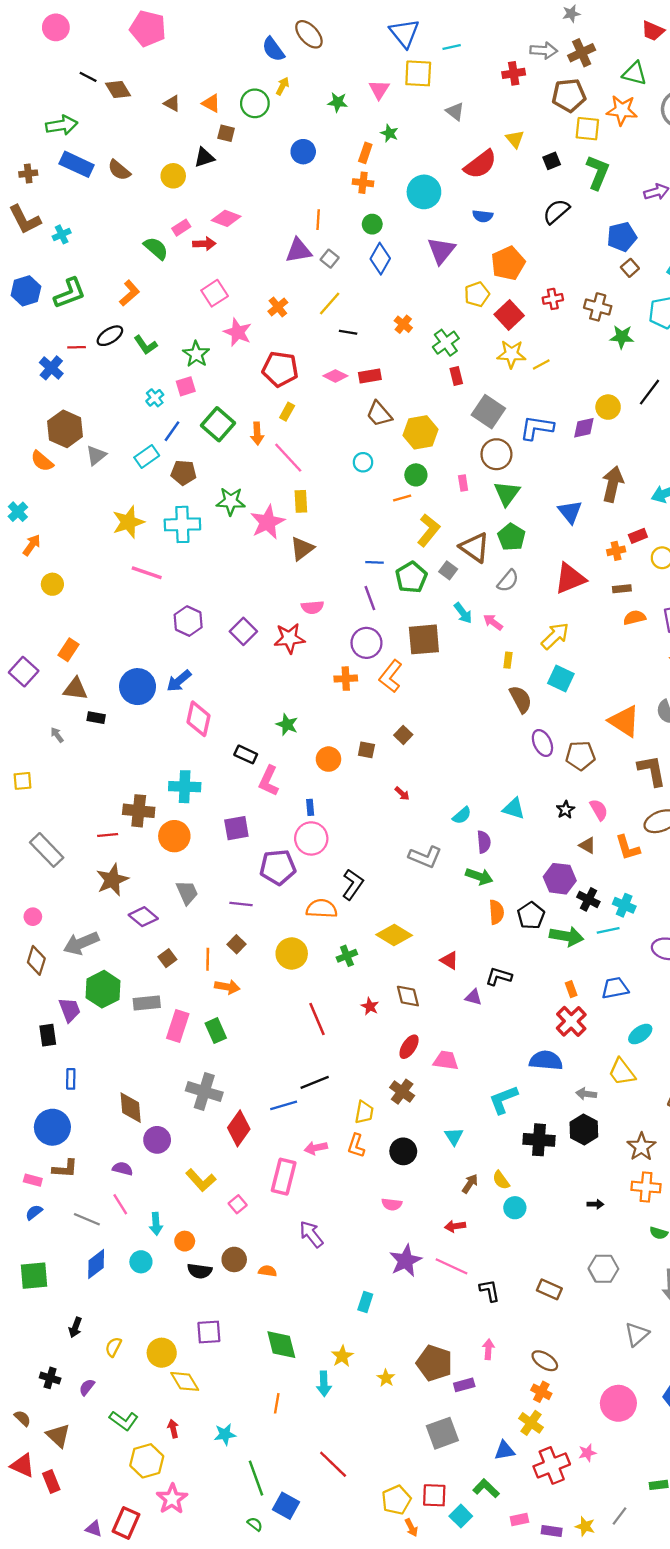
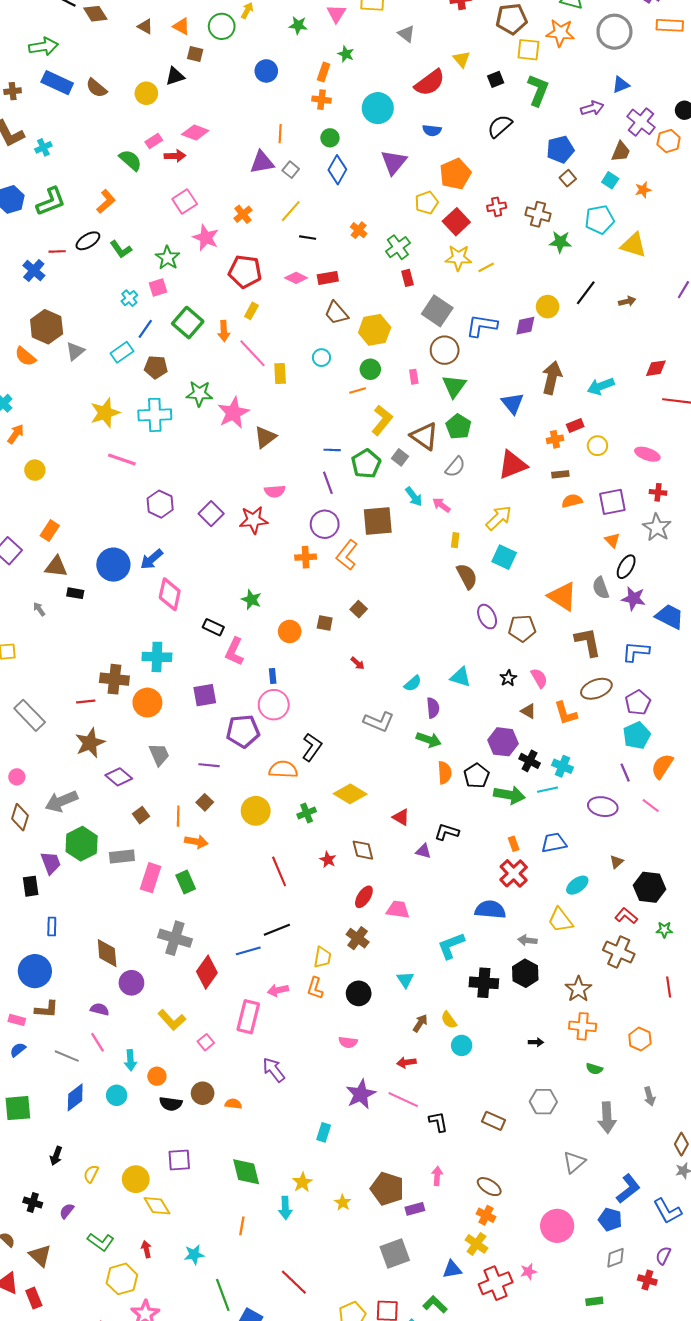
yellow rectangle: (301, 501) -> (280, 373), moved

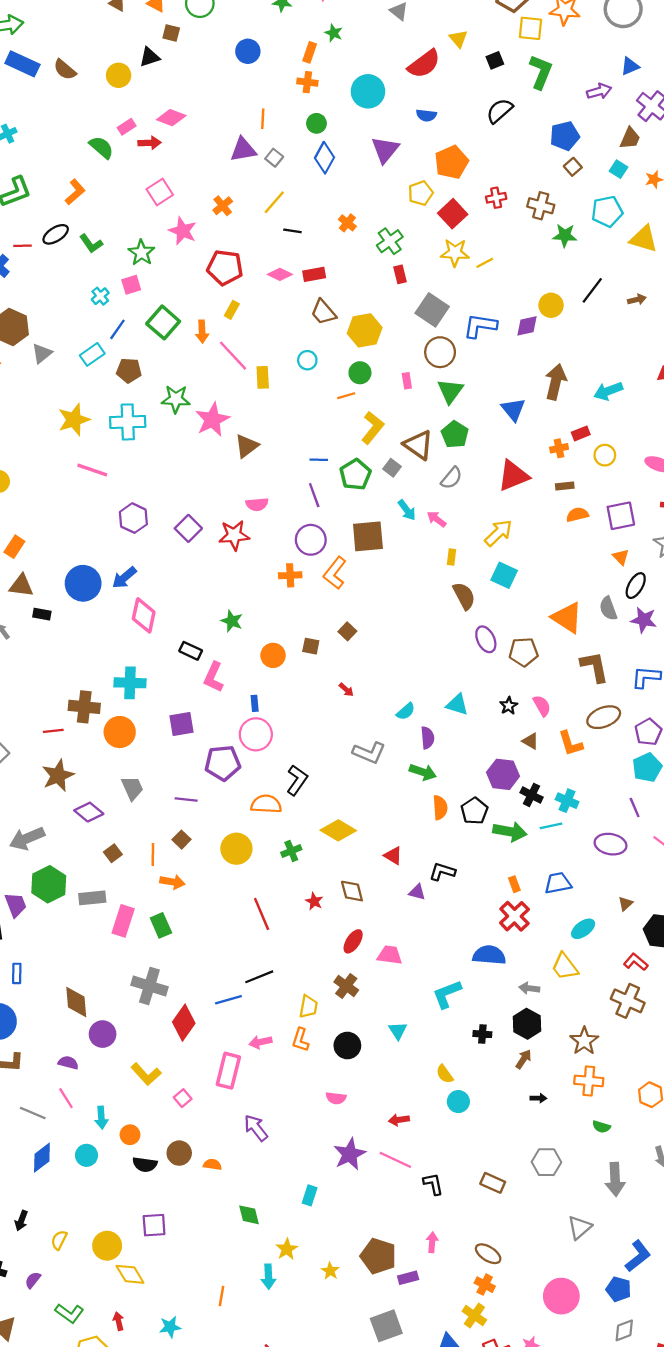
black cross: (484, 983) -> (482, 1034), size x0.6
brown arrow: (420, 1023) -> (524, 1059), moved
green diamond: (246, 1172) -> (249, 1215), moved, size x0.7

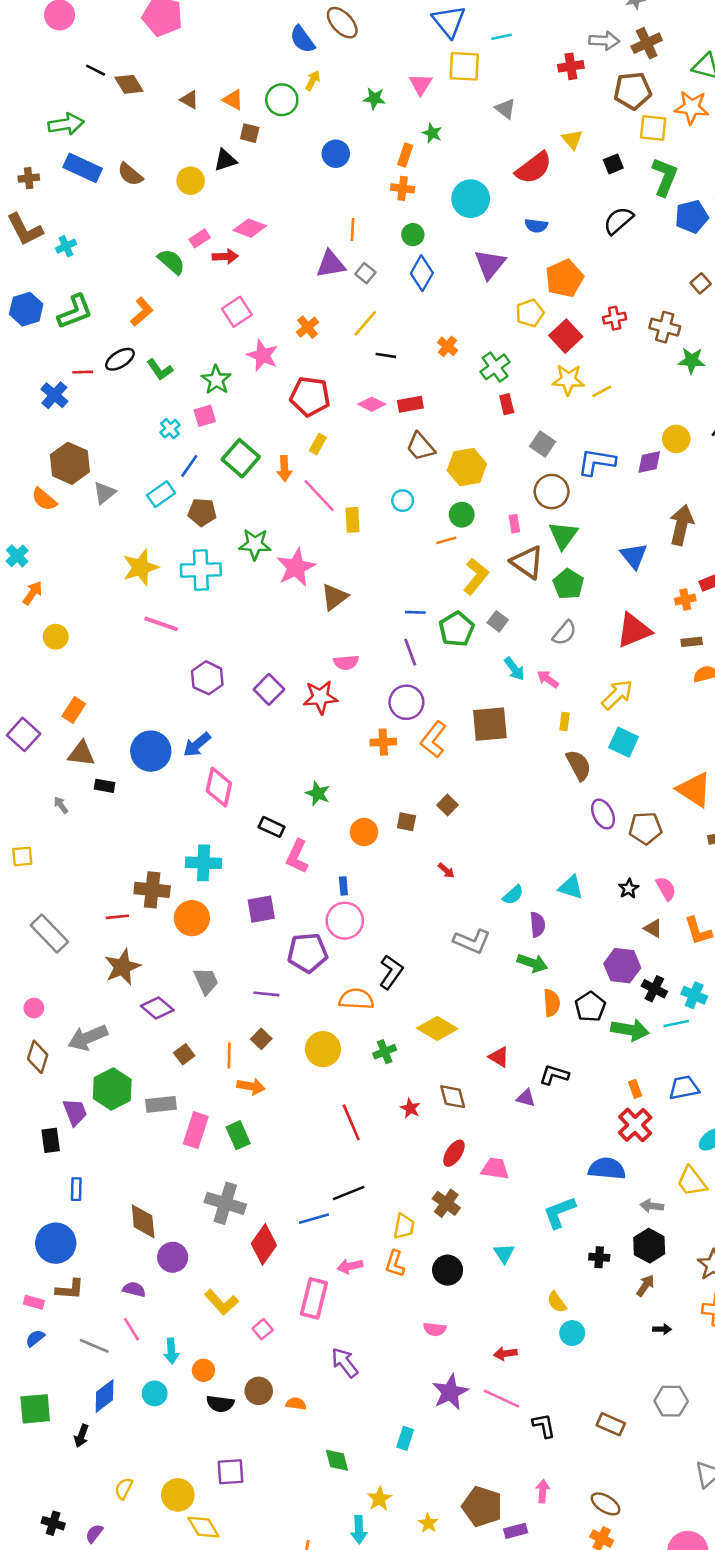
blue pentagon: (565, 136) -> (692, 217), moved
gray square: (432, 310) -> (543, 444), size x0.7
brown triangle: (418, 445) -> (527, 562), moved
brown square: (368, 536) -> (490, 724), moved
black arrow: (21, 1221) -> (81, 1436), moved

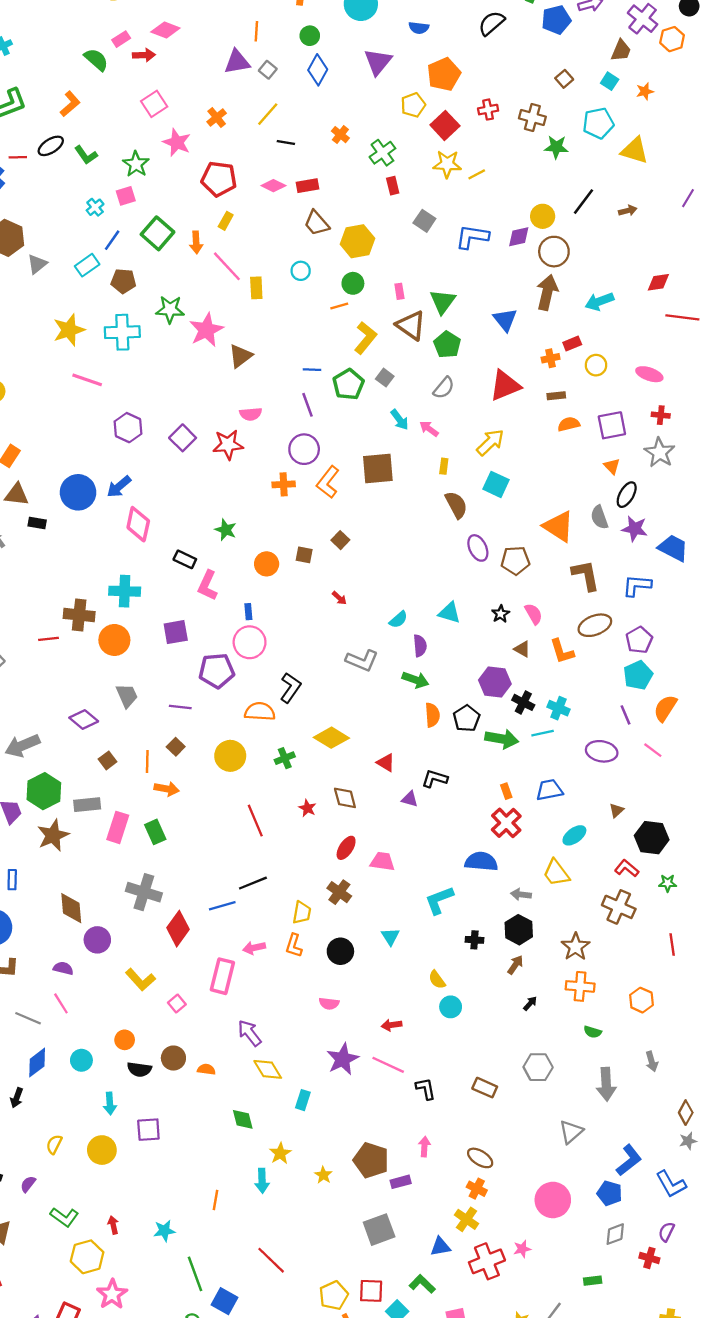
brown circle: (552, 492) -> (554, 252), moved
brown star: (123, 967) -> (53, 835), moved
black arrow: (662, 1329) -> (530, 1003), turned -49
cyan arrow: (171, 1351) -> (110, 1103), moved
yellow diamond: (203, 1527) -> (268, 1069), moved

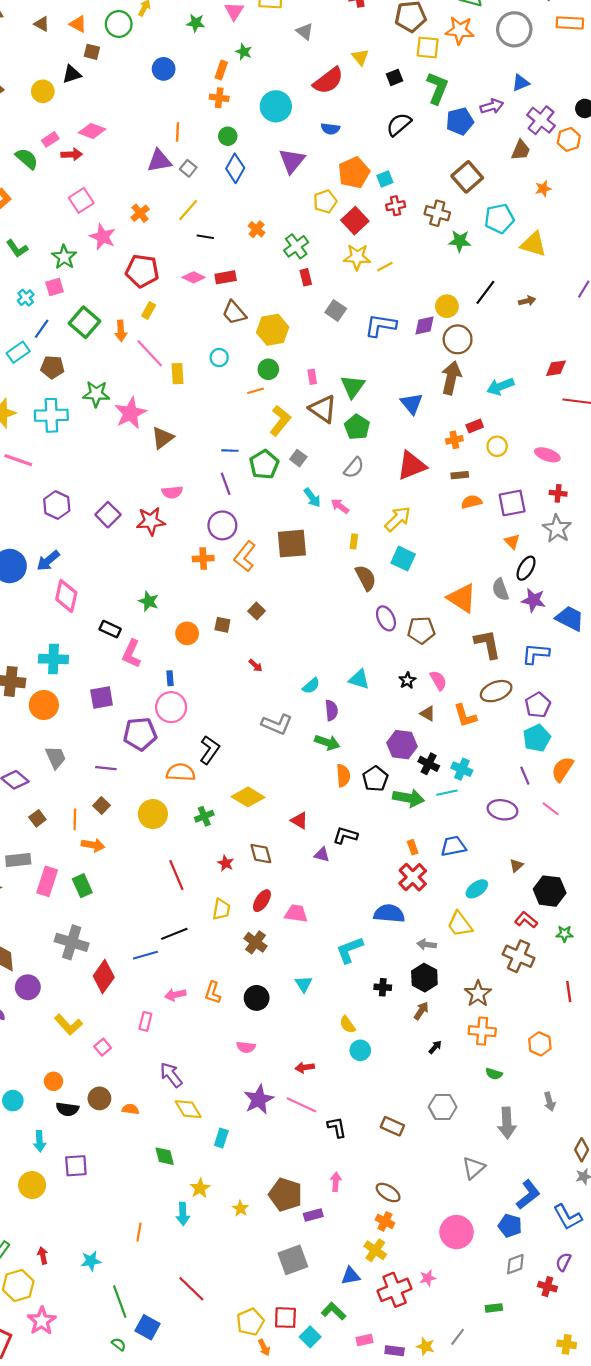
brown square: (564, 79) -> (467, 177), size x1.8
cyan square: (610, 81) -> (385, 179), moved, turned 35
yellow trapezoid: (302, 913) -> (221, 909), moved
pink rectangle: (222, 976) -> (145, 1021), size x0.6

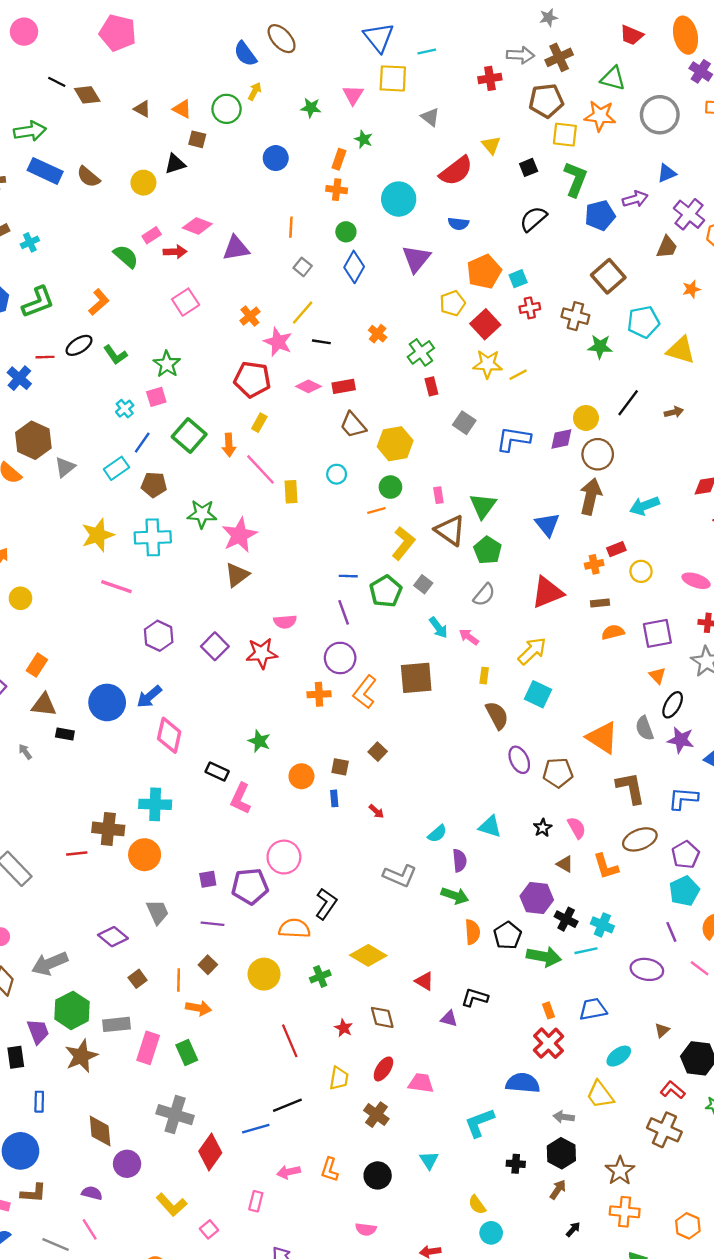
purple triangle: (159, 161) -> (236, 248), moved
pink star: (103, 237) -> (278, 342), moved
brown triangle: (163, 438) -> (237, 575), moved
blue rectangle: (170, 678) -> (334, 798), moved
purple square: (102, 698) -> (208, 879), moved, size x0.7

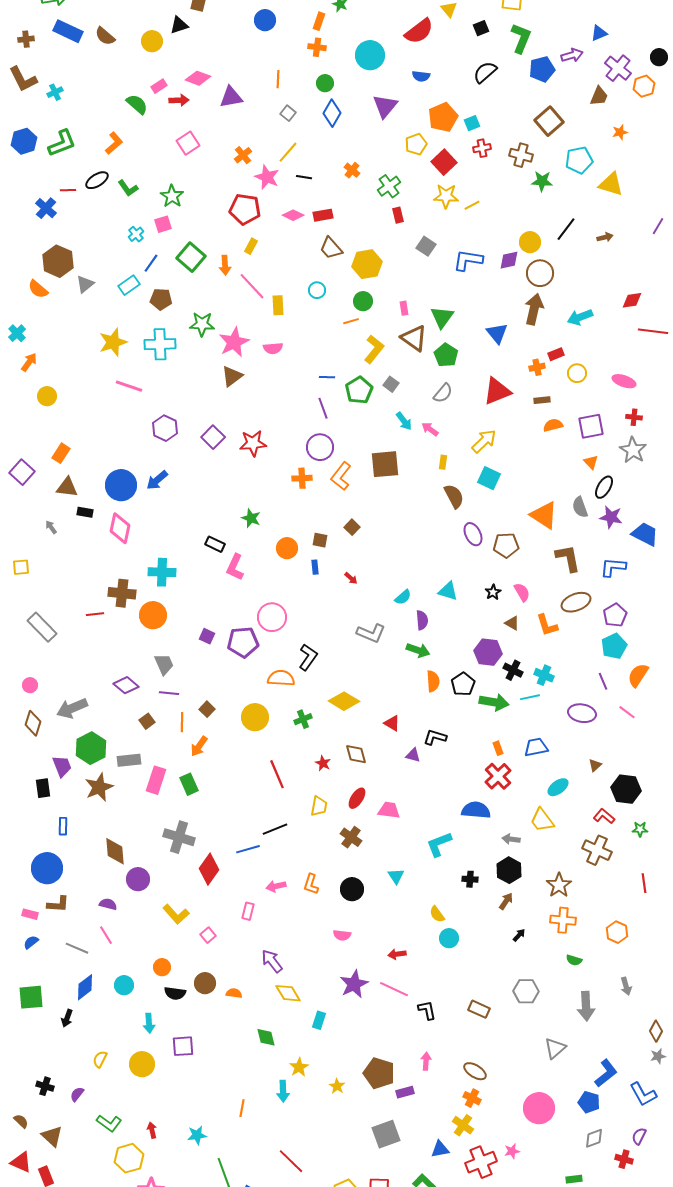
pink semicircle: (285, 622) -> (273, 348), moved
pink diamond: (169, 735) -> (120, 528), moved
purple square: (208, 879) -> (207, 636), turned 35
purple line: (212, 924) -> (169, 693), moved
orange arrow: (198, 1008) -> (199, 746), turned 115

